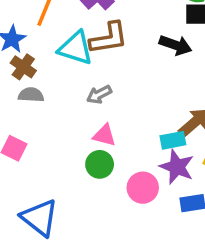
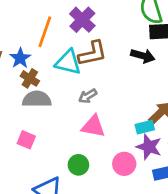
gray semicircle: (31, 95) -> (37, 99), size x1.5
pink triangle: (104, 135) -> (93, 126), size x1.4
green circle: (100, 164) -> (78, 165), moved

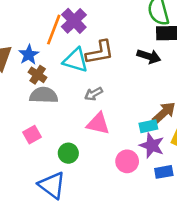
purple cross: (82, 20) -> (74, 21), moved
pink square: (26, 140) -> (32, 135), turned 36
green circle: (78, 165) -> (68, 153), moved

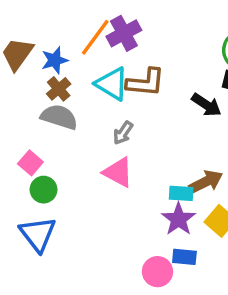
gray arrow: (94, 94) -> (123, 133), turned -42
pink square: (32, 135) -> (30, 163), turned -36
green circle: (68, 153) -> (44, 190), moved
pink circle: (127, 161) -> (157, 272), moved

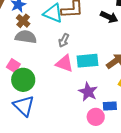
green circle: (44, 190) -> (23, 80), size x1.5
cyan rectangle: (181, 193) -> (87, 61), moved, size x1.5
purple star: (179, 219) -> (88, 92), moved

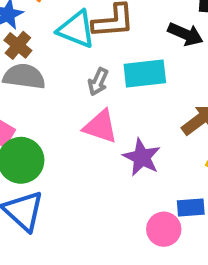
cyan rectangle: (87, 61) -> (145, 74), moved
purple star: (88, 92) -> (142, 157), moved

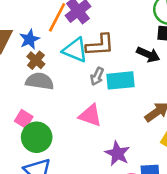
gray arrow: (98, 82) -> (97, 76), moved
purple star: (142, 157) -> (117, 153), moved

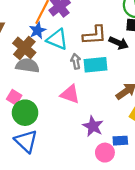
blue star: (29, 39) -> (38, 30), moved
brown L-shape: (100, 45) -> (95, 35), moved
brown cross: (36, 60) -> (24, 48), size x1.5
gray arrow: (97, 76) -> (76, 61), turned 144

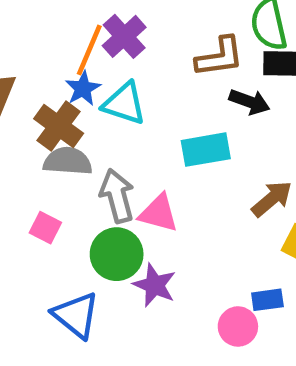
brown L-shape: (95, 35) -> (220, 57), moved
gray arrow: (76, 61) -> (117, 196), moved, size x1.6
green circle: (25, 113) -> (117, 254), moved
purple star: (93, 126) -> (155, 285), moved

